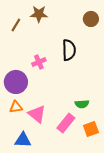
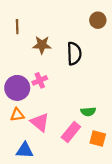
brown star: (39, 14) -> (42, 45), moved
brown line: (16, 25) -> (17, 27), turned -32
pink cross: (39, 62) -> (40, 80), moved
orange square: (91, 129) -> (98, 138), turned 35

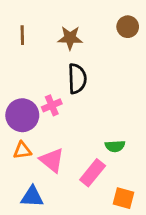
brown star: (42, 45) -> (70, 38), moved
black semicircle: (74, 53) -> (77, 79), moved
orange square: (98, 138) -> (123, 198), moved

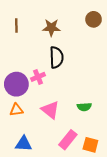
pink triangle: (52, 160) -> (50, 110), moved
pink rectangle: (93, 173) -> (68, 140), moved

